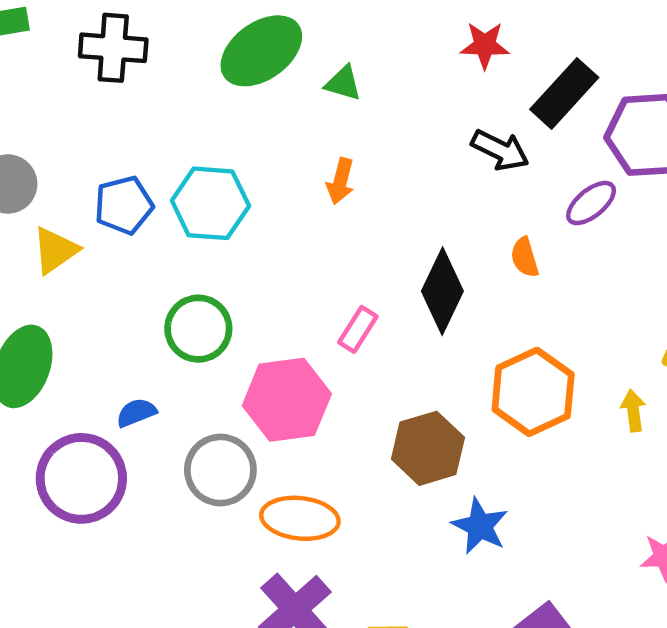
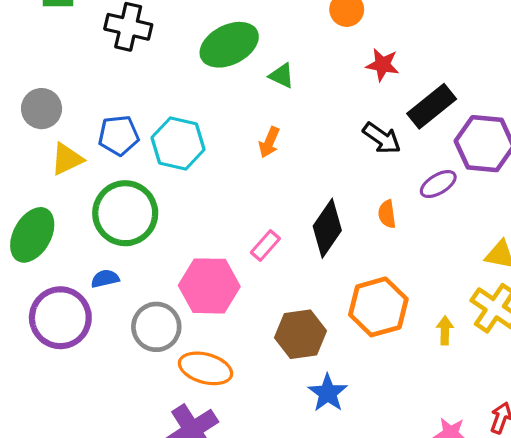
green circle: (198, 329) -> (125, 213), moved, size x1.4

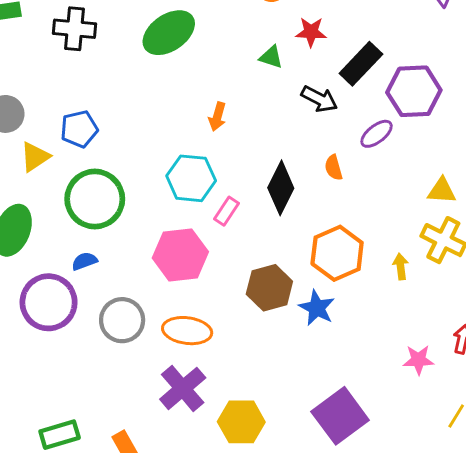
green triangle: (282, 76) -> (271, 57), moved
cyan hexagon: (178, 143) -> (191, 178), moved
gray circle: (156, 327) -> (122, 320), moved
blue star: (328, 393) -> (317, 308), moved

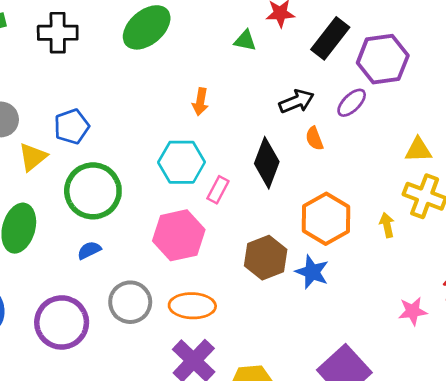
black arrow: (319, 99) -> (297, 101), moved, turned -44
purple circle: (49, 302) -> (62, 322), moved

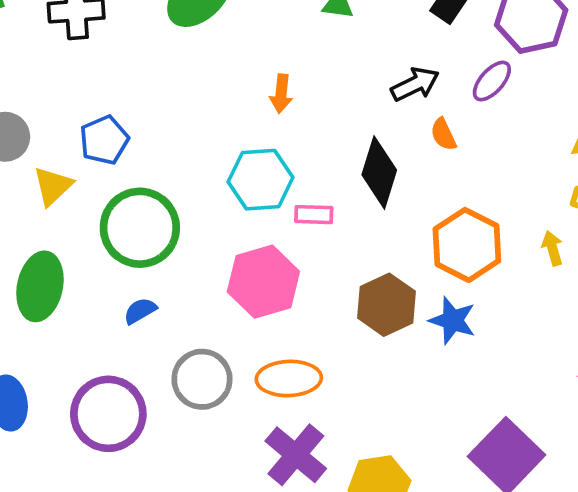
pink rectangle: (218, 190) -> (314, 215), turned 68

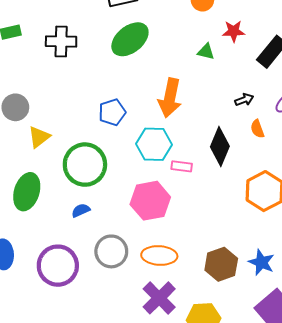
black arrow: (415, 84) -> (244, 100), size x0.7
orange arrow: (281, 94) -> (170, 98), size x1.8
blue pentagon: (104, 140) -> (112, 112), moved
brown hexagon: (387, 305) -> (221, 264), moved
blue star: (453, 320) -> (261, 262), moved

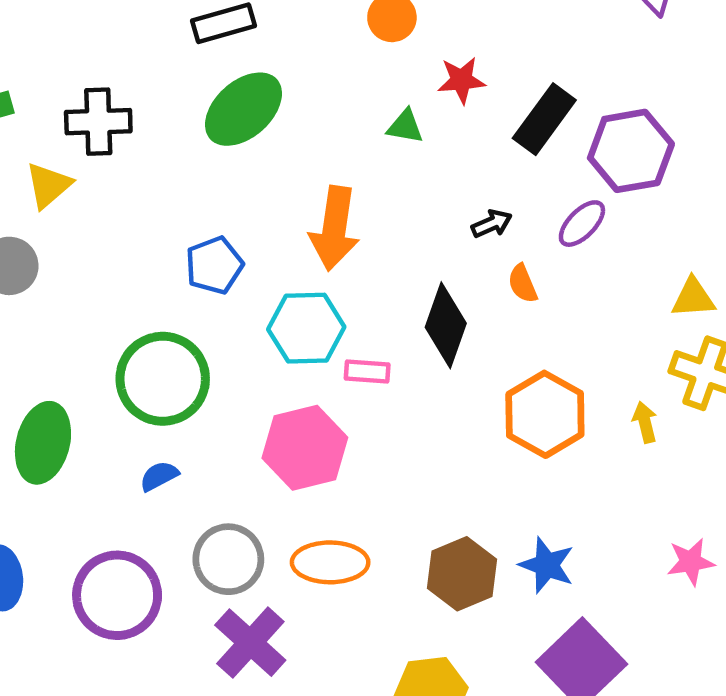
yellow triangle: (39, 137) -> (48, 185), moved
purple cross: (159, 298) -> (250, 643), moved

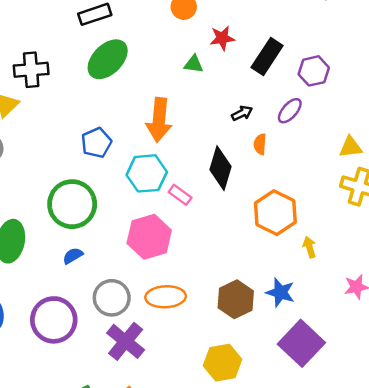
purple hexagon: (631, 151) -> (314, 71), size x0.7
orange semicircle: (523, 284) -> (260, 144), turned 30
pink rectangle: (367, 372) -> (180, 195), turned 35
yellow arrow: (645, 422) -> (309, 247), moved

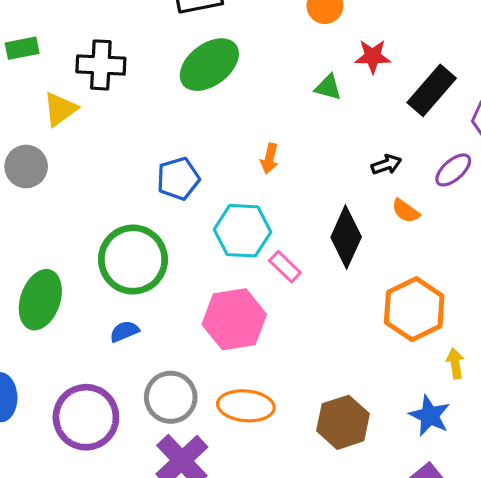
orange arrow: (159, 120) -> (269, 158), size x0.5
orange semicircle: (260, 144) -> (406, 211), turned -66
blue star: (280, 292) -> (430, 416), moved

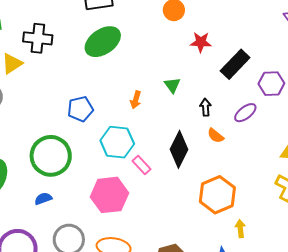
green triangle: (328, 87) -> (172, 85), moved, turned 36
black arrow: (386, 165) -> (206, 107), turned -78

